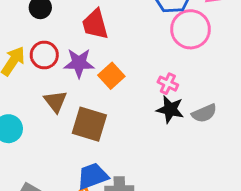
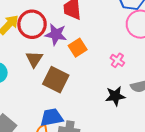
red circle: (44, 55) -> (32, 24), size x1.4
black star: (170, 109) -> (115, 96), moved, turned -30

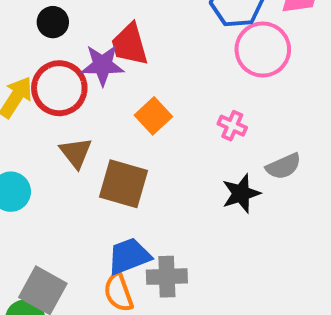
purple star: (56, 34) -> (102, 65), moved

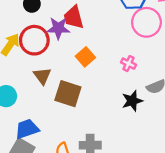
blue trapezoid: (129, 256) -> (27, 129), moved

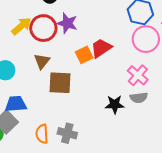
red trapezoid: (74, 17) -> (101, 48), moved, turned 55
pink cross: (128, 64) -> (138, 75), moved, size x1.5
brown square: (68, 94) -> (60, 83), turned -30

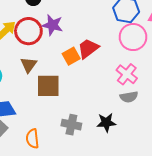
black star: (115, 104) -> (106, 122), moved
gray cross: (67, 133) -> (71, 125), moved

